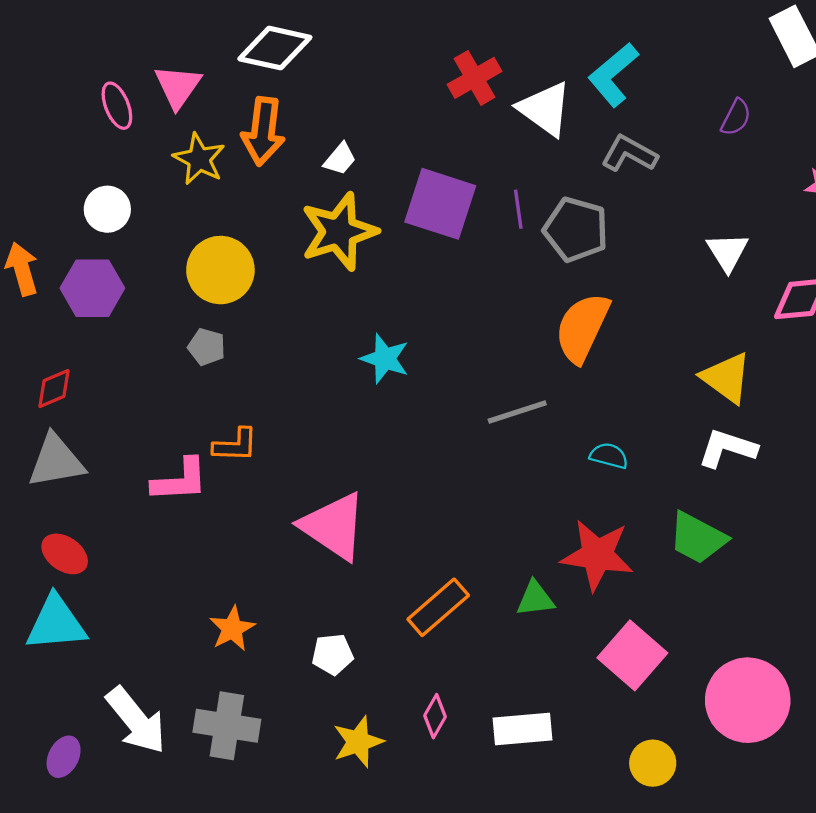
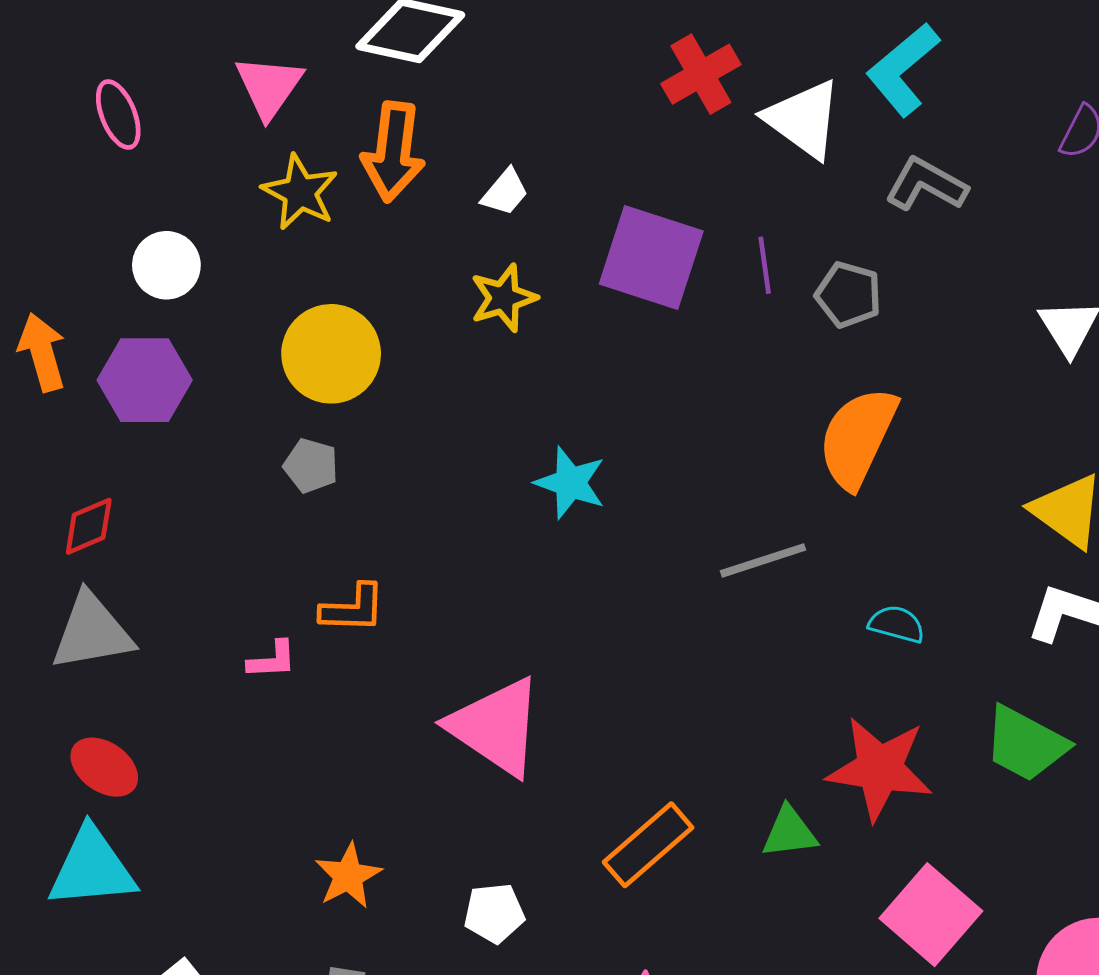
pink ellipse: (117, 106) -> (118, 115), moved
gray pentagon: (576, 229) -> (848, 295), size x0.7
yellow star: (339, 232) -> (504, 298), size x0.6
pink L-shape: (180, 480) -> (272, 660), size x0.6

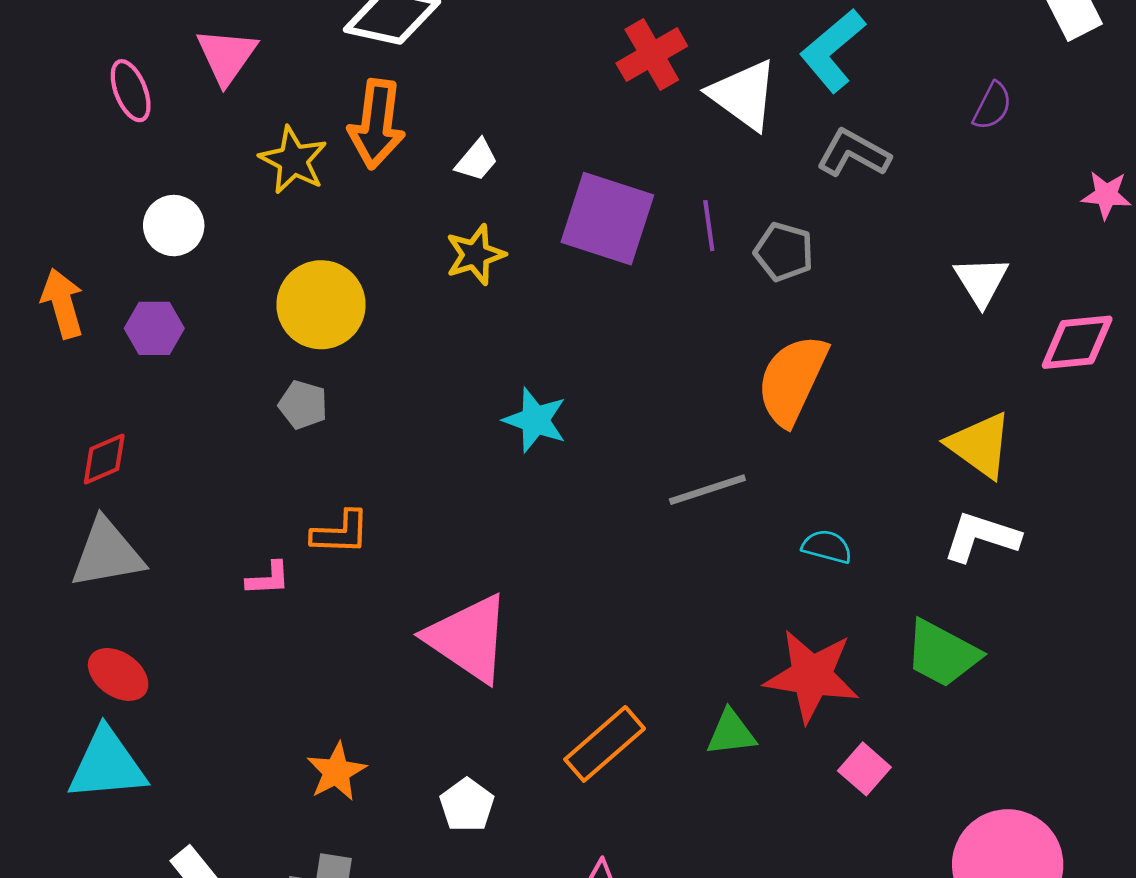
pink triangle: (269, 87) -> (227, 56), moved
purple hexagon: (145, 380) -> (154, 328), size x0.7
white pentagon: (494, 913) -> (467, 805), turned -30
pink square: (931, 915) -> (864, 769), moved, size x0.6

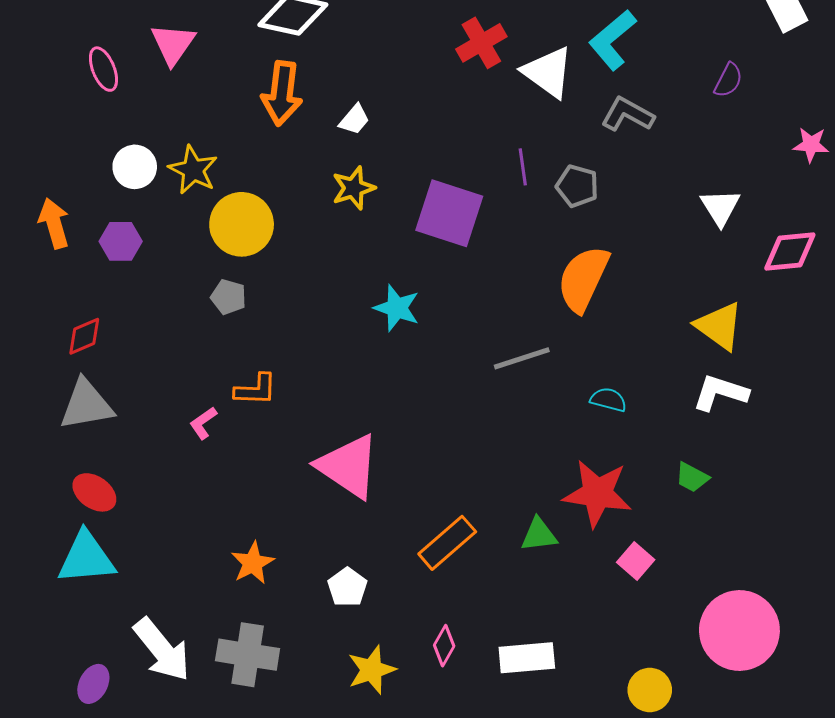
yellow star: (293, 160) -> (193, 170), moved
purple square: (607, 219) -> (449, 213), moved
pink L-shape: (268, 579) -> (203, 423), turned 148
green trapezoid: (942, 654) -> (692, 477), size x0.6

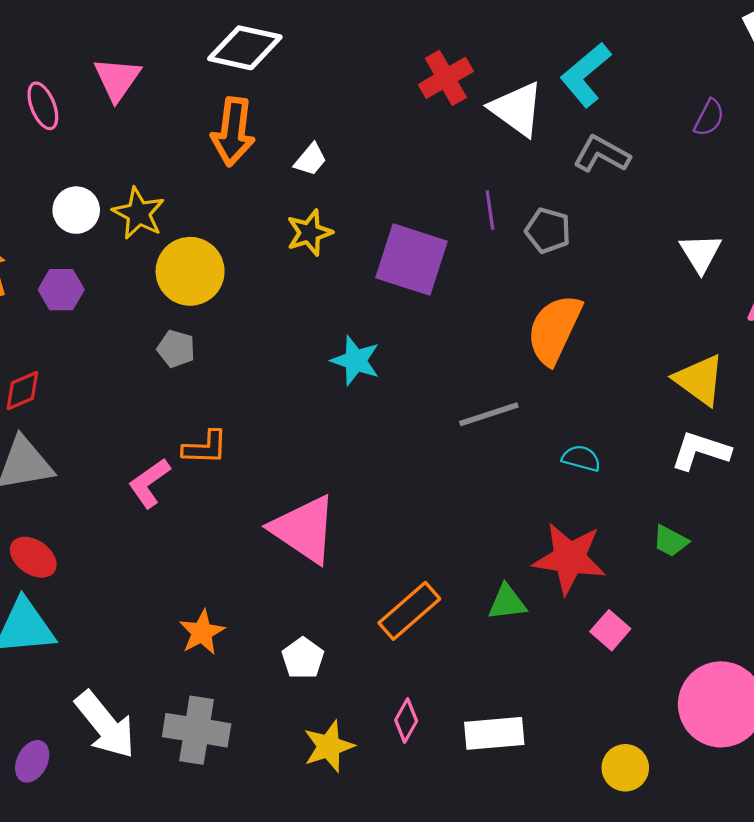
pink L-shape: (203, 423) -> (149, 483), size x1.4

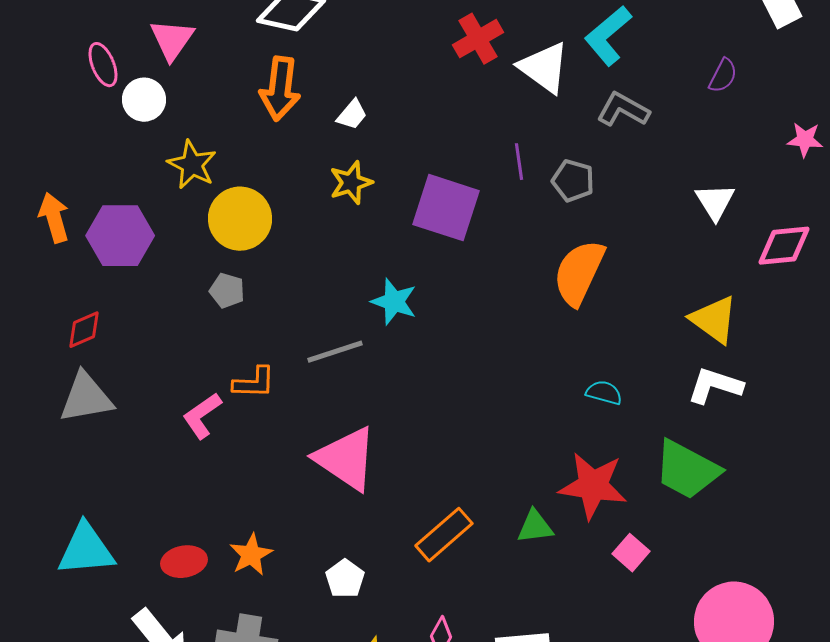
white circle: (76, 210) -> (144, 100), moved
purple hexagon: (61, 290) -> (120, 236), size x1.6
gray line: (489, 414) -> (335, 352), moved
green trapezoid: (670, 541) -> (687, 470), size x2.0
red ellipse: (33, 557) -> (184, 562), moved, turned -45

